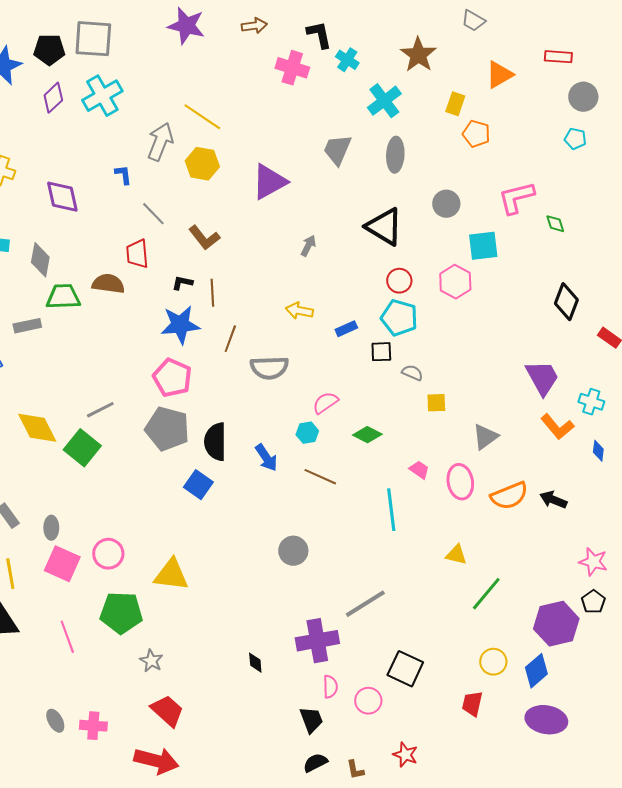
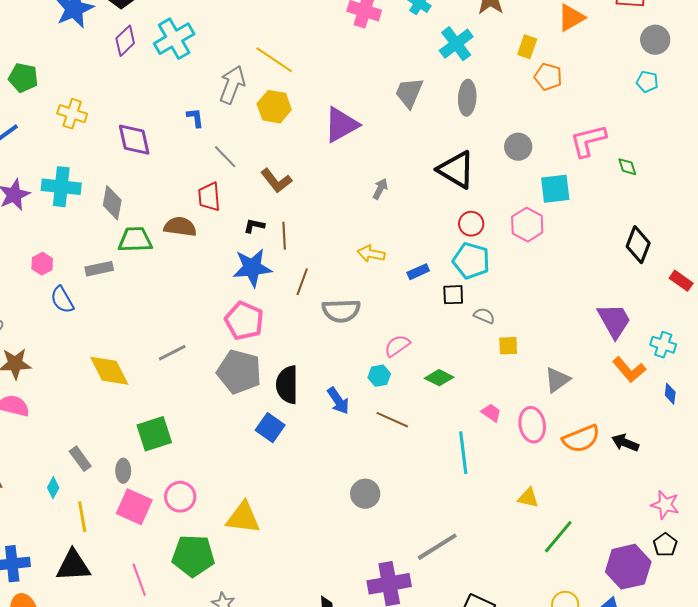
green square: (82, 448) -> (154, 434), moved, turned 33

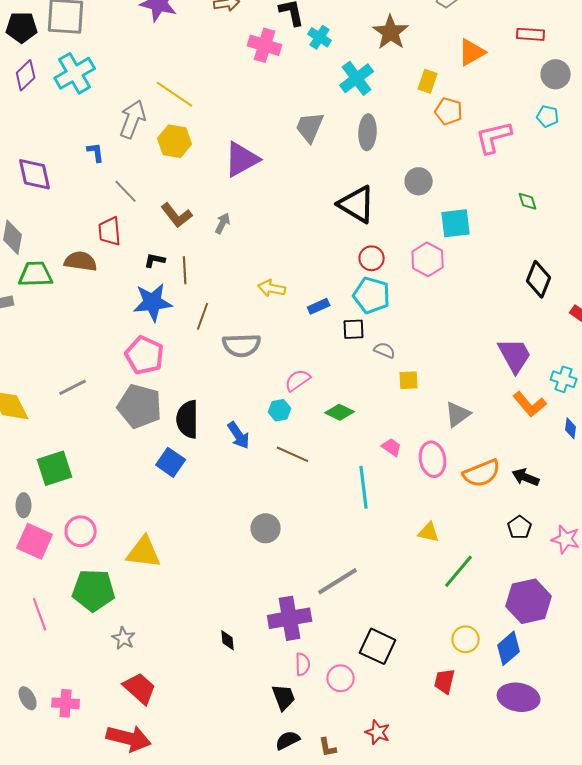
pink L-shape: (588, 141) -> (494, 137), moved
gray arrow: (380, 189) -> (223, 223), moved
black pentagon: (665, 545) -> (520, 527), moved

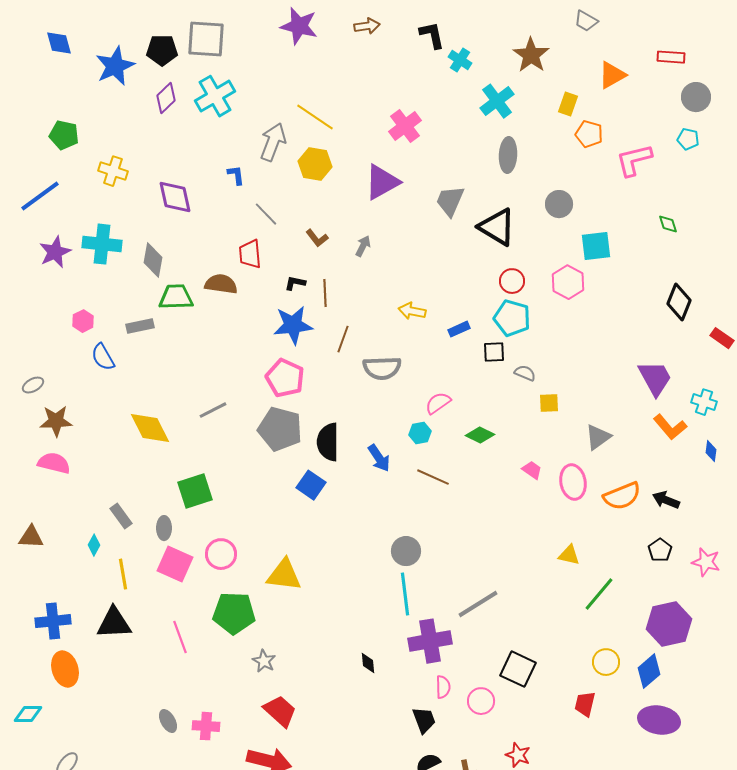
pink cross: (265, 45) -> (405, 126), moved, turned 36
gray trapezoid: (310, 127) -> (450, 201), moved
brown L-shape: (177, 215) -> (317, 238), size x0.7
cyan line: (364, 487) -> (405, 594), moved

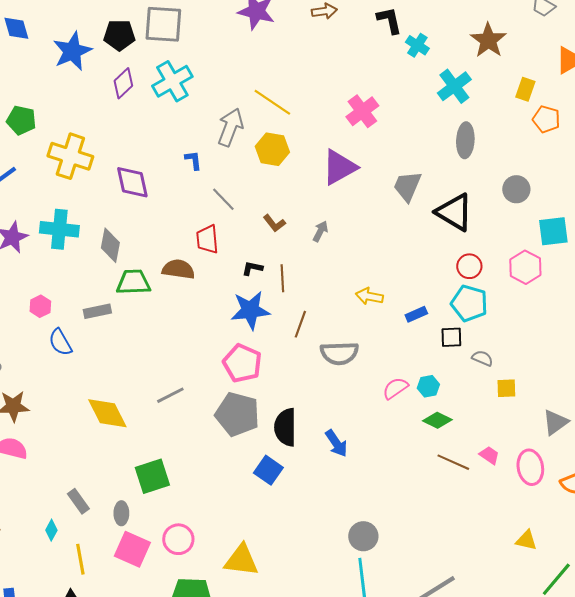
yellow cross: (113, 171) -> (70, 156), size x1.5
cyan hexagon: (420, 433) -> (428, 386), moved
brown line: (433, 477) -> (453, 462), moved

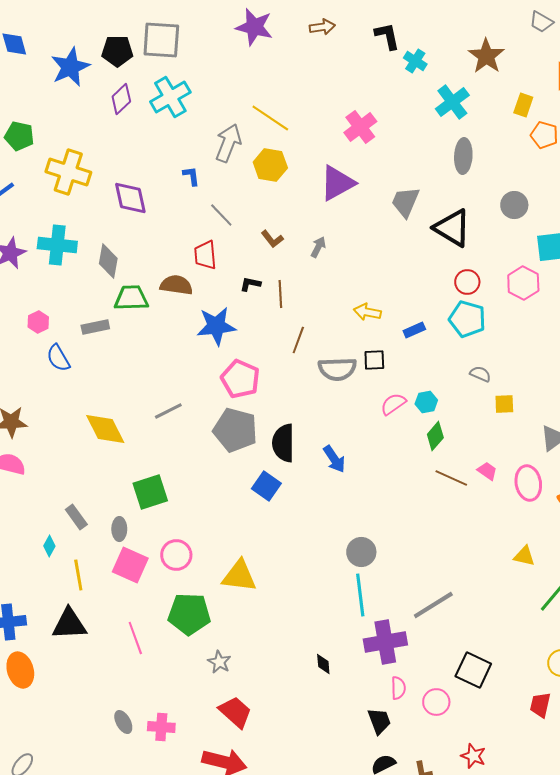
blue star: (250, 310) -> (216, 326), moved
black square: (451, 337) -> (374, 360), moved
green diamond: (437, 420) -> (435, 436), turned -76

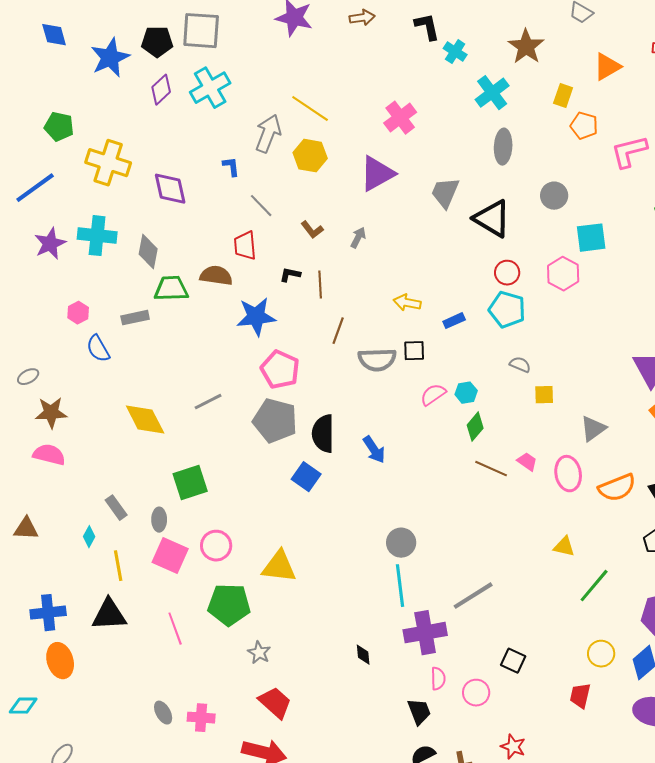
black square: (473, 670) -> (513, 661), size x0.7

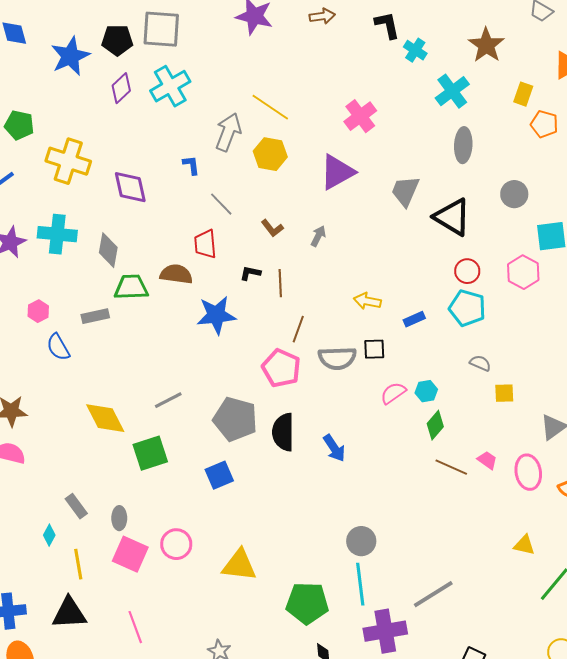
pink pentagon: (280, 370) -> (281, 368), moved
blue square: (306, 477) -> (219, 475), moved, turned 32
green square: (190, 483) -> (150, 453), moved
green pentagon: (229, 605) -> (307, 603), moved

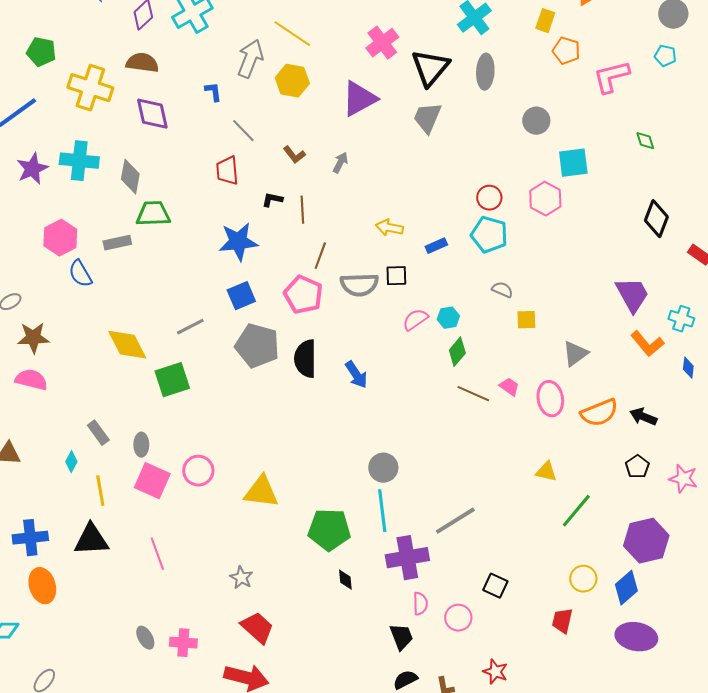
black triangle: (452, 217) -> (430, 68), moved, turned 39
brown semicircle: (176, 274) -> (142, 63), moved
pink hexagon: (38, 311) -> (60, 238), size x1.6
blue square: (219, 475) -> (241, 296), moved

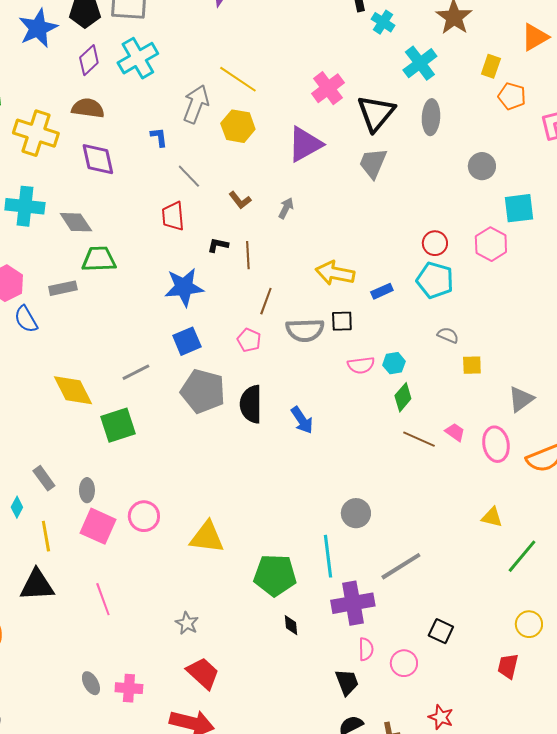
gray diamond: (130, 177) -> (76, 222), turned -44
yellow arrow: (389, 228) -> (335, 273), size x1.4
pink pentagon: (303, 295) -> (249, 340), size x0.6
pink semicircle: (415, 320) -> (361, 365), turned -152
gray circle: (383, 468) -> (356, 513), moved

